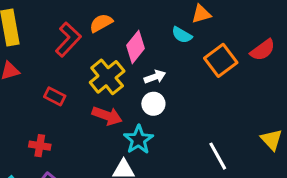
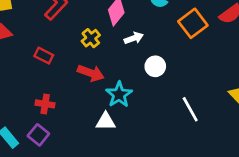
yellow cross: (107, 77) -> (91, 38), size x0.6
white circle: (153, 104) -> (155, 66), moved
red cross: (40, 146) -> (45, 104), moved

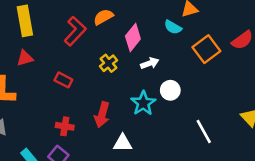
red arrow: (91, 73) -> (102, 115), moved, turned 85
cyan star: (119, 95) -> (143, 103), moved

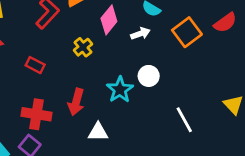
white arrow: (150, 63) -> (140, 34), moved
red cross: (65, 126) -> (36, 114), size x1.5

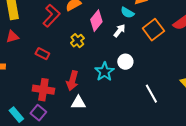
white arrow: (140, 34) -> (119, 31), turned -32
white triangle: (98, 132) -> (78, 103), moved

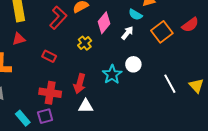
white line: (151, 94) -> (170, 84), moved
purple square: (38, 113) -> (45, 116), turned 35

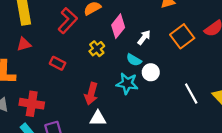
cyan semicircle: (135, 15) -> (134, 60), moved
cyan star: (112, 74) -> (127, 83), turned -30
red cross: (50, 93) -> (32, 104), moved

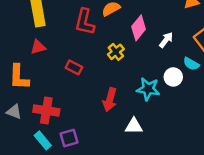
red L-shape: (68, 21) -> (85, 22), turned 150
cyan semicircle: (134, 60) -> (191, 64), moved
white triangle: (98, 118) -> (134, 126), moved

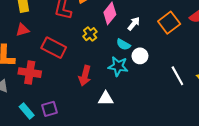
cyan semicircle: (191, 64) -> (123, 44), moved
red rectangle: (74, 67) -> (54, 48), size x1.6
red cross: (46, 110) -> (30, 73), moved

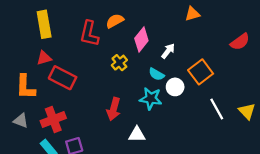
orange square: (169, 23) -> (201, 72), moved
red rectangle: (54, 48) -> (63, 78), moved
red cross: (30, 73) -> (53, 119), moved, turned -30

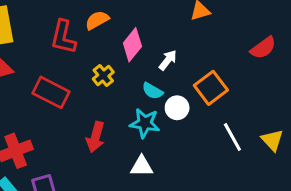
red rectangle: (63, 78) -> (51, 92), moved
white triangle: (137, 134) -> (142, 166), moved

